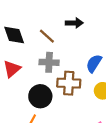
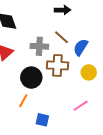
brown line: (47, 36) -> (62, 37), moved

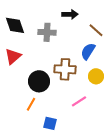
brown line: (62, 37) -> (96, 30), moved
gray cross: (39, 46) -> (47, 32), moved
pink line: (81, 106) -> (79, 101), moved

